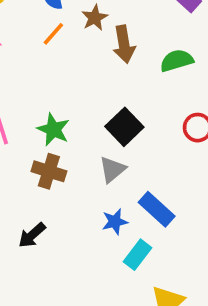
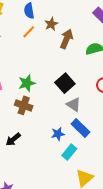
brown arrow: (124, 44) -> (66, 39), turned -150
green star: (53, 129) -> (27, 83), turned 30
gray triangle: (112, 169) -> (74, 105), moved, turned -49

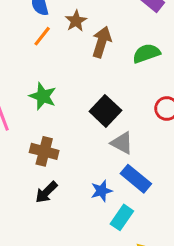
green star: (27, 83) -> (43, 96), moved, turned -30
black arrow: (13, 139) -> (46, 192), moved

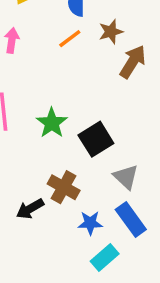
green star: (43, 96) -> (52, 123), moved
black square: (105, 111) -> (96, 139), moved
brown cross: (44, 151) -> (64, 187), moved

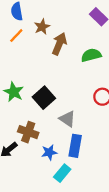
blue rectangle: (131, 219) -> (75, 146), turned 55

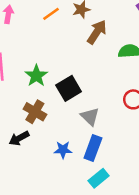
brown cross: (28, 132) -> (35, 112), moved
cyan rectangle: (62, 173) -> (99, 178), moved

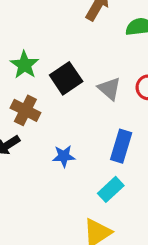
gray triangle: (90, 117) -> (109, 89), moved
blue rectangle: (93, 148) -> (121, 146), moved

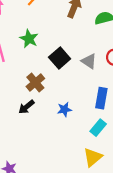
green star: (24, 65) -> (29, 39), moved
brown cross: (25, 110) -> (35, 82), turned 30

